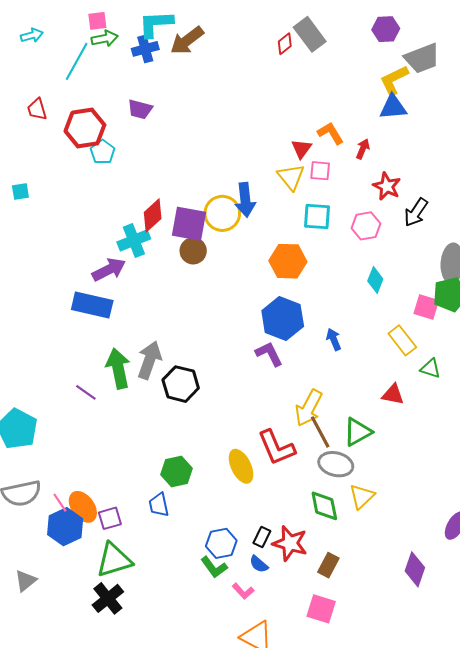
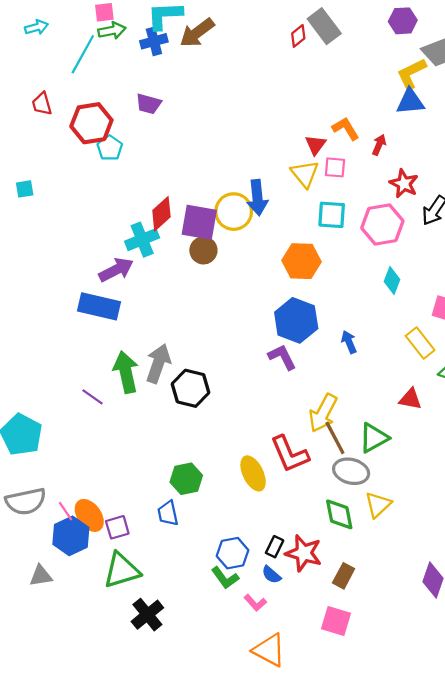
pink hexagon: (366, 226) -> (382, 224), size x1.4
gray triangle: (26, 581) -> (41, 576), moved, turned 30
black cross: (108, 598) -> (147, 615), moved

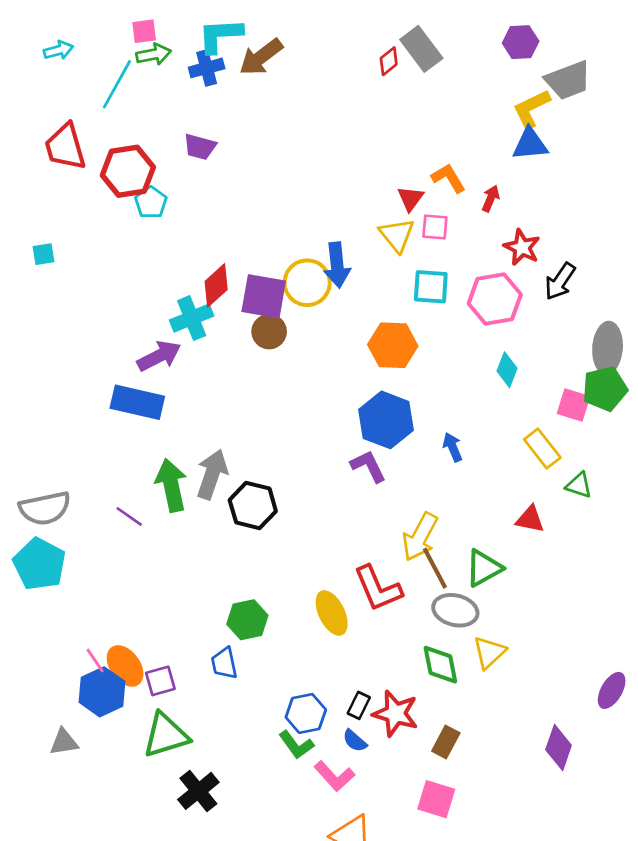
red trapezoid: (42, 104) -> (65, 147), size x1.6
gray semicircle: (26, 501) -> (45, 508), moved
pink L-shape: (255, 603) -> (334, 776), size x1.4

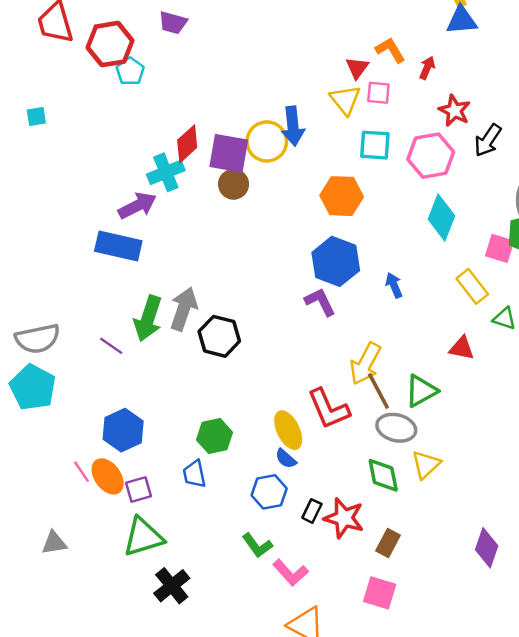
cyan diamond: (507, 370) -> (441, 217), size x1.5
green arrow: (171, 485) -> (148, 318), turned -150
blue hexagon: (102, 692) -> (123, 430), moved
blue hexagon: (306, 714) -> (269, 492), moved
blue semicircle: (355, 741) -> (286, 459), moved

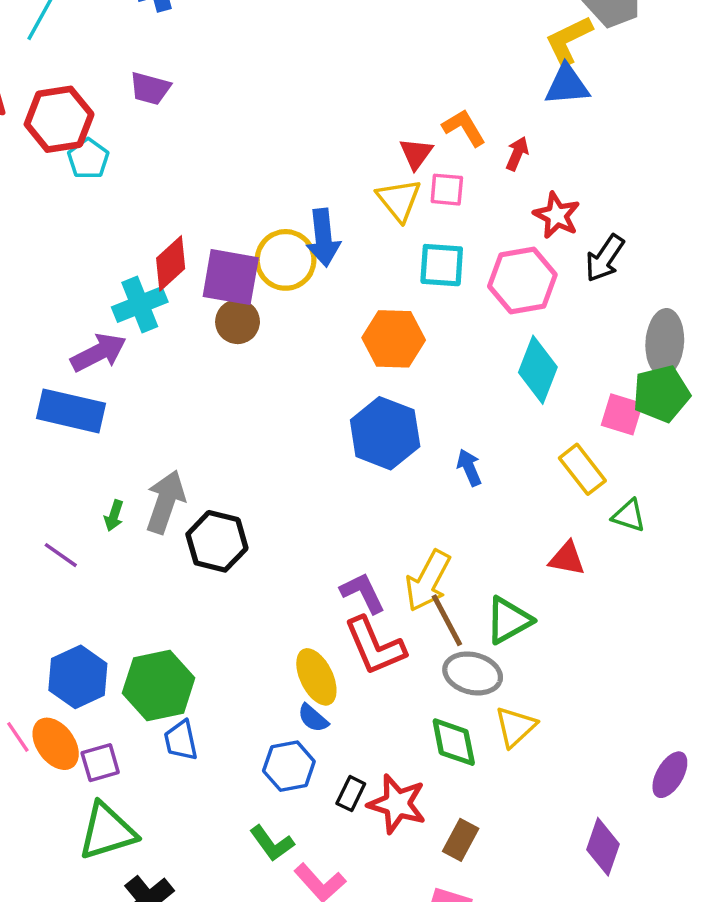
purple L-shape: (320, 302) -> (363, 593), moved
green arrow: (148, 318) -> (114, 516), size x0.5
green hexagon: (215, 436) -> (159, 685), moved, size x1.4

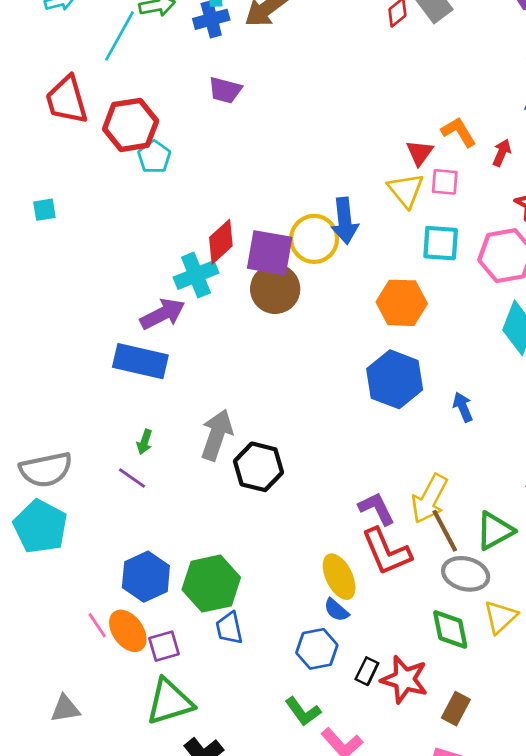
purple trapezoid: (150, 88) -> (225, 90), moved
brown circle: (238, 322) -> (275, 289), size x1.4
green arrow: (114, 516) -> (145, 442), moved

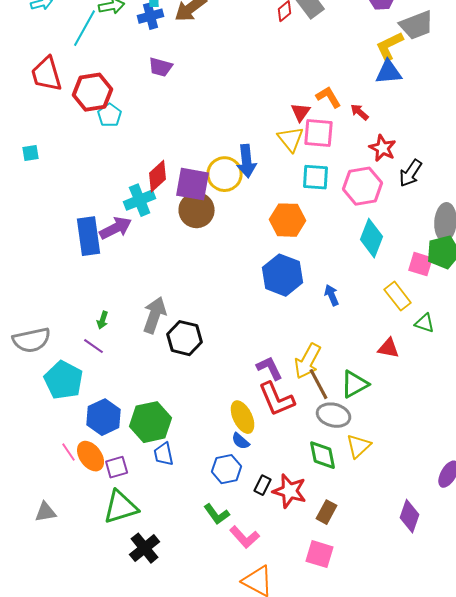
red arrow: (502, 153) -> (360, 112), turned -72
pink square: (445, 182) -> (319, 133), size x1.5
blue rectangle: (140, 361) -> (89, 236), moved, turned 69
cyan pentagon: (40, 527) -> (64, 380), moved

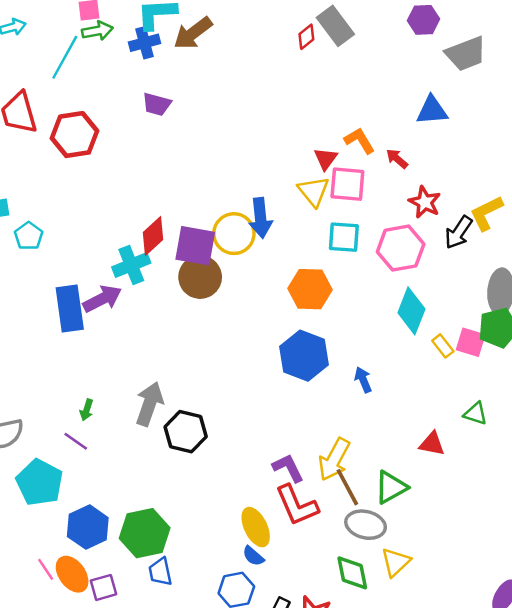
yellow L-shape: (390, 46) -> (486, 213), moved
cyan pentagon: (110, 115) -> (29, 236), moved
yellow rectangle: (398, 296) -> (443, 346), moved, size x0.7

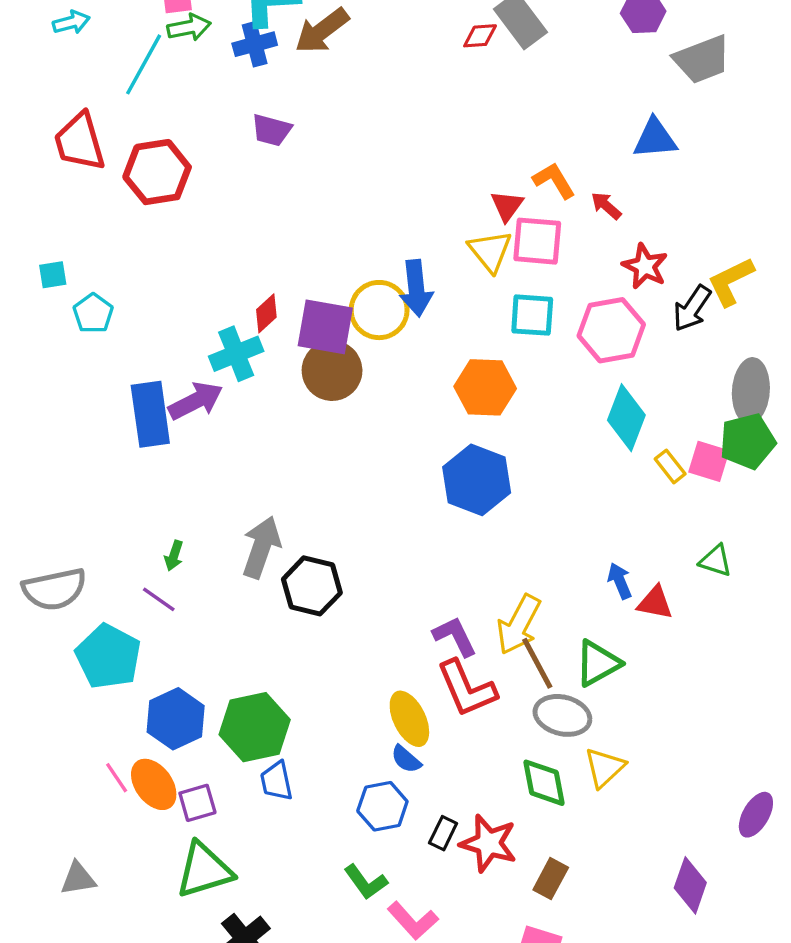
red diamond: (306, 37) -> (480, 36), turned 35
red diamond: (153, 236) -> (266, 313), size x0.7
blue arrow: (363, 380) -> (620, 581), moved

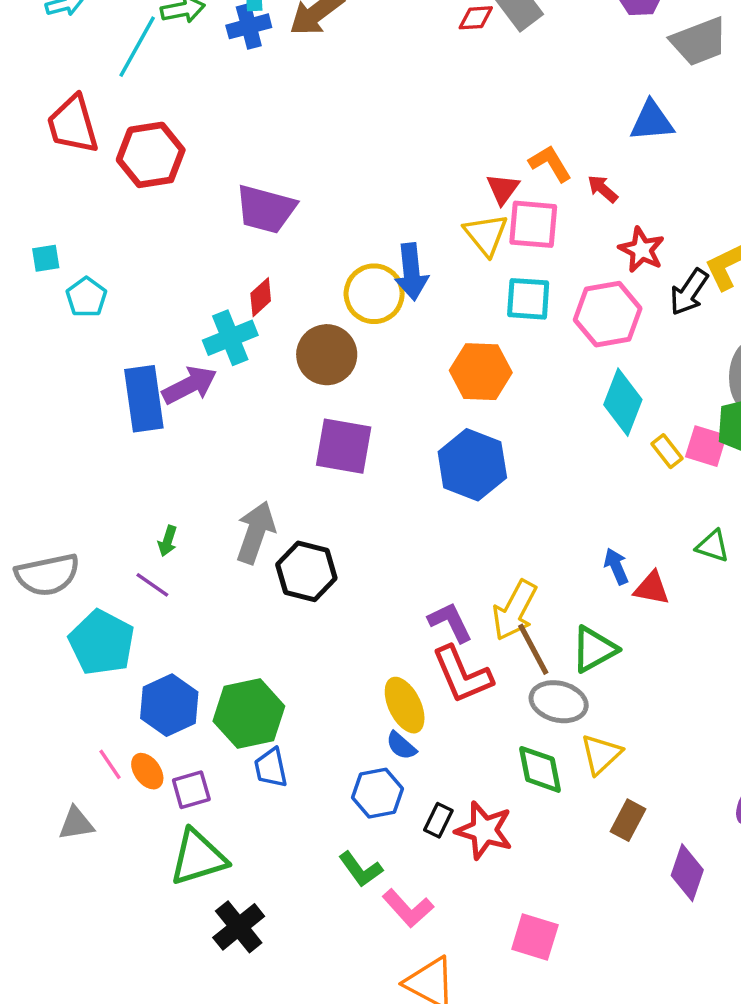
purple trapezoid: (271, 130) -> (266, 209), moved, size x1.5
purple square: (325, 327) -> (344, 446), moved
orange ellipse: (154, 784) -> (147, 771), size x0.7
gray triangle: (78, 879) -> (76, 824), moved
brown rectangle: (551, 879) -> (628, 820), moved

